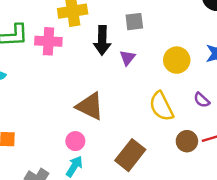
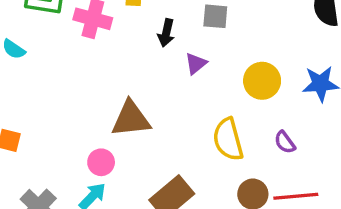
black arrow: (102, 40) -> (166, 33), size x0.7
brown triangle: (90, 106) -> (131, 119), turned -44

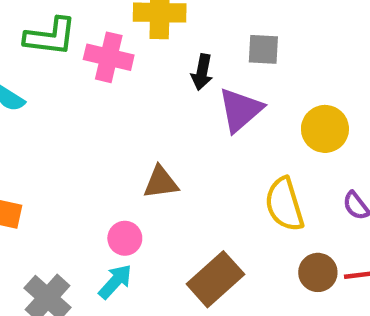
purple triangle: (196, 64) -> (240, 110), size x1.6
brown triangle: (131, 119) -> (161, 182), size x0.7

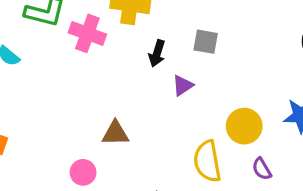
purple triangle: (240, 110) -> (183, 86), size x0.6
yellow circle: (325, 129) -> (244, 126), moved

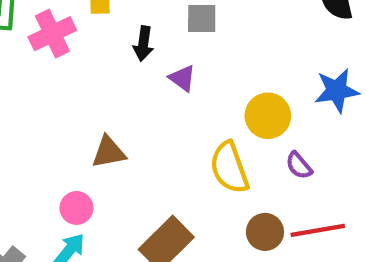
pink cross: (87, 33) -> (52, 34), turned -36
purple triangle: (183, 86) -> (182, 78), turned -40

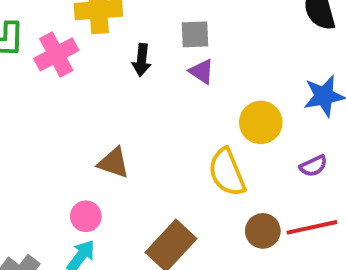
purple triangle: (182, 78) -> (202, 71), moved
brown triangle: (109, 152) -> (114, 163), turned 32
purple semicircle: (299, 165) -> (313, 166), moved, turned -72

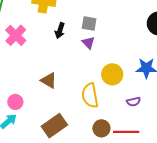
pink cross: (56, 54) -> (16, 35), moved, turned -30
brown triangle: (114, 163) -> (49, 80), moved

